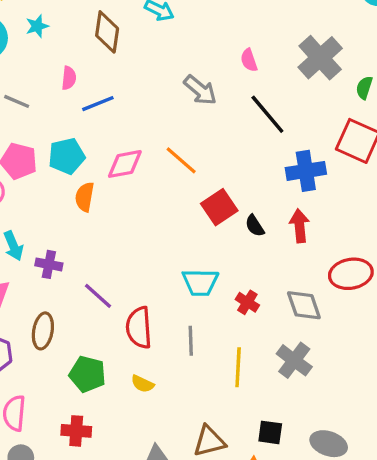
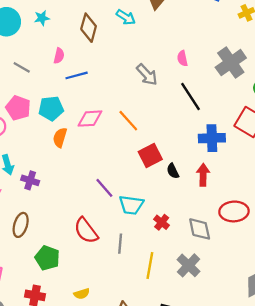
purple line: (98, 296) -> (104, 188), moved
red semicircle: (139, 328) -> (86, 231), turned -40
yellow semicircle: (143, 384) -> (82, 294), moved, turned -49

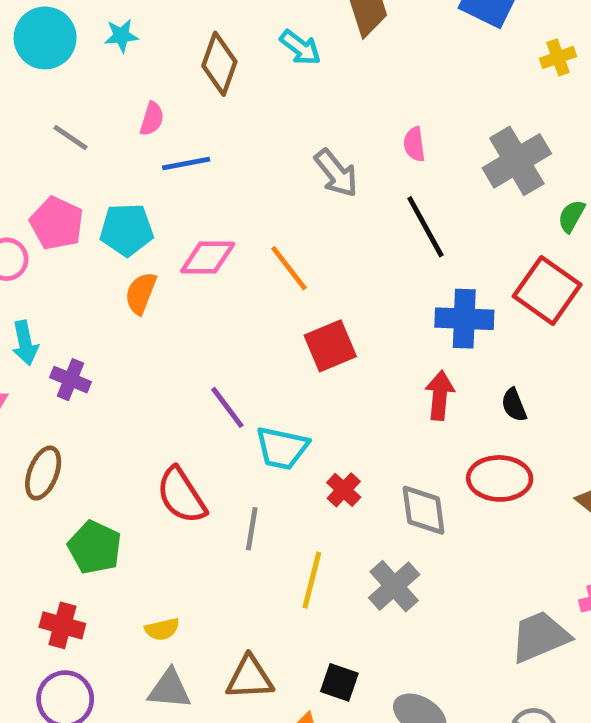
black semicircle: (173, 171) -> (514, 405), moved

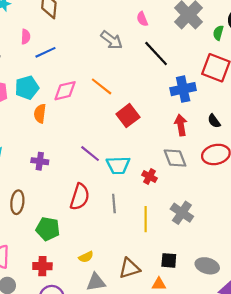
purple cross: (70, 380) -> (40, 161), moved
red semicircle: (181, 495) -> (80, 197), turned -116
gray diamond: (424, 510) -> (175, 158), moved

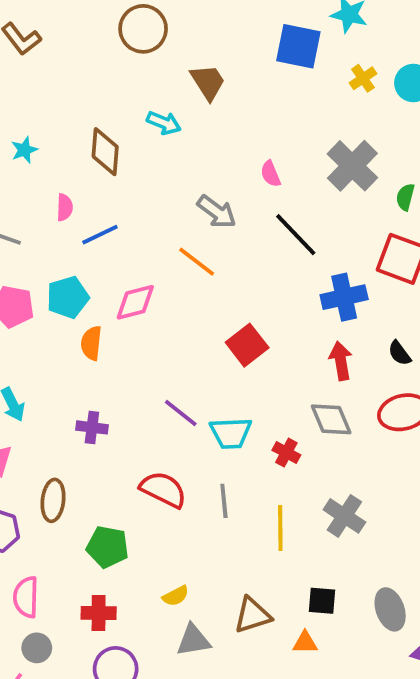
orange line: (102, 86) -> (197, 262), moved
red semicircle: (80, 197) -> (163, 490), turned -80
gray ellipse: (207, 266) -> (390, 609), turned 55

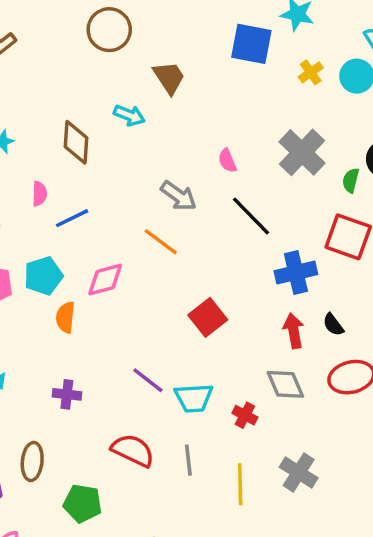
black semicircle: (400, 353) -> (333, 325), moved

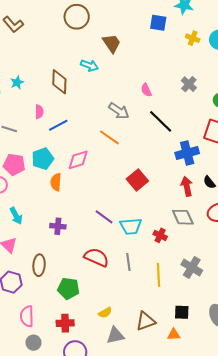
blue square: (251, 44) -> (158, 23), size x0.7
yellow cross: (311, 72) -> (193, 38), turned -32
gray cross: (302, 152) -> (189, 84), size x0.6

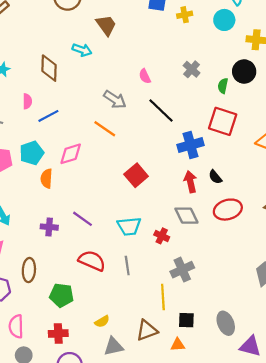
yellow cross: (193, 38) -> (185, 15), moved, turned -32
purple line: (104, 217) -> (82, 219), moved
gray cross: (192, 267) -> (182, 270), moved, turned 35
yellow line: (158, 275) -> (163, 297), moved

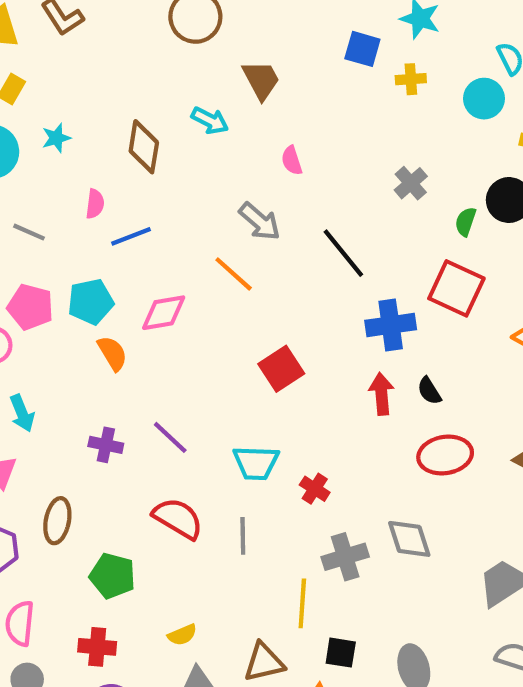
pink semicircle: (145, 76) -> (292, 160), moved
orange semicircle: (47, 178) -> (112, 353), turned 138
gray diamond: (186, 216) -> (409, 539), moved

